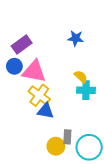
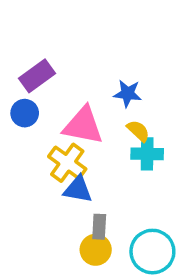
blue star: (76, 38) -> (128, 94), moved
pink triangle: (34, 71) -> (83, 126), moved
gray rectangle: (67, 137) -> (99, 227), moved

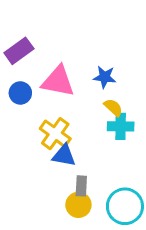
purple rectangle: (37, 76) -> (19, 51), moved
pink triangle: (83, 126) -> (58, 81), moved

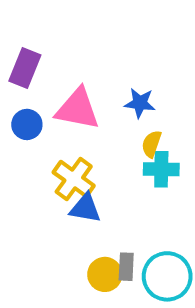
purple rectangle: (19, 51) -> (25, 68), turned -32
yellow semicircle: (113, 108) -> (152, 144), turned -114
gray rectangle: (81, 186) -> (126, 267), moved

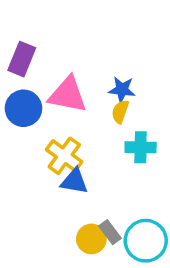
blue circle: (27, 124) -> (23, 108), size x1.4
yellow semicircle: (152, 144) -> (120, 112), moved
gray rectangle: (126, 267) -> (110, 232), turned -40

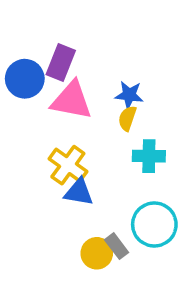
purple rectangle: (22, 59) -> (61, 63), moved
blue circle: (23, 108) -> (25, 79), moved
cyan circle: (146, 241) -> (154, 224), moved

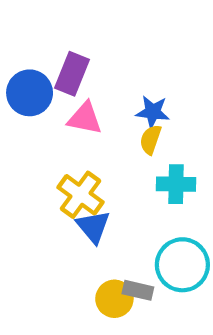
pink triangle: (72, 100) -> (85, 118), size x0.7
blue triangle: (79, 192) -> (93, 227), turned 40
gray rectangle: (117, 246) -> (138, 290), turned -40

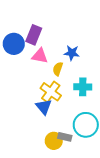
yellow semicircle: (151, 140) -> (58, 69), moved
yellow cross: (80, 195) -> (51, 92), moved

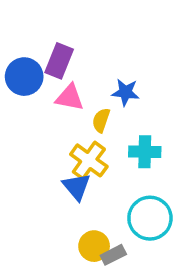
gray rectangle: (65, 137) -> (113, 255), moved, turned -40

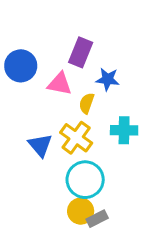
purple rectangle: (59, 61) -> (81, 52), moved
blue triangle: (77, 187) -> (40, 145), moved
cyan circle: (150, 218) -> (85, 180), moved

